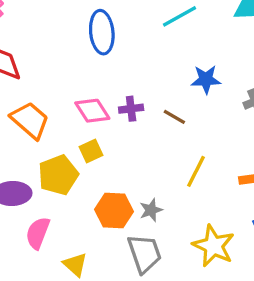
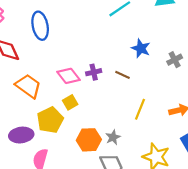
blue ellipse: (102, 32) -> (40, 26), moved
blue star: (206, 79) -> (141, 48), turned 30

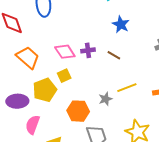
blue star: (141, 48) -> (121, 24), moved
yellow line: (140, 109) -> (127, 88), turned 42
gray star: (113, 137) -> (105, 99), moved

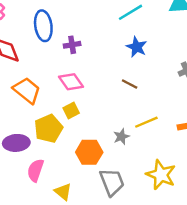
purple cross: (88, 50) -> (72, 45), moved

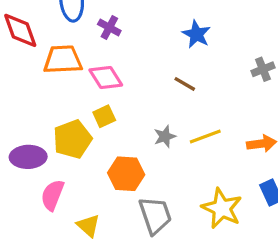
purple cross: (72, 45) -> (109, 28), turned 35
orange trapezoid: (27, 90) -> (63, 60), moved, turned -44
gray star: (121, 137) -> (165, 136), moved

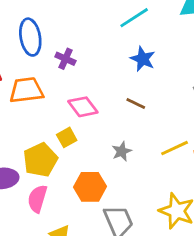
pink diamond: (106, 77) -> (83, 107), moved
yellow line: (205, 136) -> (175, 148), moved
pink semicircle: (52, 195) -> (37, 199), moved

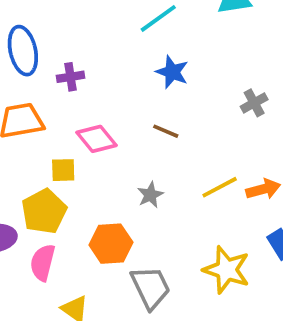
purple cross: (65, 59) -> (70, 77), turned -30
yellow square: (67, 137) -> (63, 170), moved, turned 30

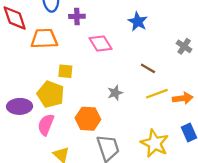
gray cross: (254, 103) -> (184, 46), turned -35
brown line: (166, 131) -> (148, 68), moved
pink diamond: (96, 139) -> (101, 44), moved
yellow pentagon: (44, 211) -> (51, 94), turned -30

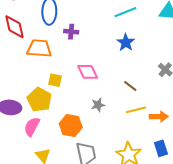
pink diamond: (101, 44) -> (88, 72), moved

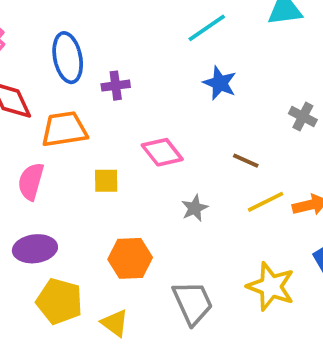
yellow pentagon: (39, 100) -> (59, 301), moved
orange hexagon: (71, 126) -> (130, 258), moved
pink semicircle: (32, 127) -> (31, 181), moved

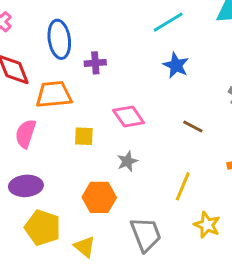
yellow line: (266, 202) -> (183, 186), moved, turned -44
gray star: (195, 208) -> (127, 161), moved
yellow star: (271, 286) -> (207, 225), size x0.7

